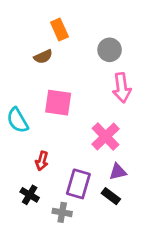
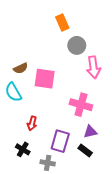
orange rectangle: (59, 30) -> (62, 23), moved
gray circle: (110, 50) -> (77, 45), moved
brown semicircle: (43, 57) -> (21, 68), moved
pink cross: (105, 137) -> (81, 105), turned -30

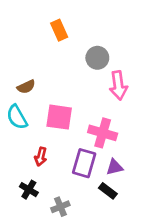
orange rectangle: (62, 23) -> (59, 30), moved
pink square: (45, 79) -> (59, 117), moved
purple rectangle: (60, 141) -> (84, 163), moved
gray cross: (48, 163) -> (60, 207), turned -32

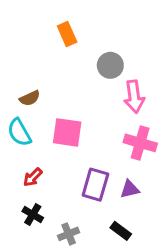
pink cross: (103, 133) -> (140, 143), moved
red arrow: (41, 157) -> (33, 177), moved, turned 30
black rectangle: (108, 191) -> (121, 231), moved

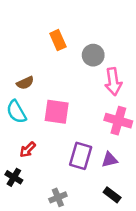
orange rectangle: (67, 34) -> (58, 40), moved
black cross: (33, 215) -> (14, 177), moved
black rectangle: (121, 231) -> (112, 195), moved

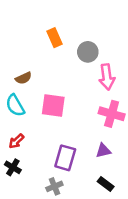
red arrow: (28, 150) -> (16, 141), moved
purple rectangle: (81, 156) -> (65, 158), moved

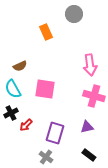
gray circle: (88, 52) -> (74, 14), moved
red arrow: (16, 141) -> (26, 125), moved
black cross: (13, 167) -> (11, 113), moved, turned 32
gray cross: (54, 186) -> (46, 157), turned -32

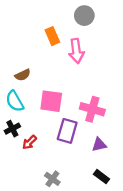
pink arrow: (90, 65) -> (76, 51), moved
pink cross: (94, 96) -> (92, 109), moved
purple rectangle: (55, 133) -> (67, 131), moved

